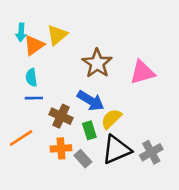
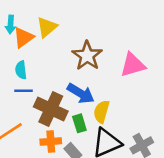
brown cross: (61, 116) -> (51, 109), size x1.4
yellow semicircle: (111, 119) -> (101, 112), turned -30

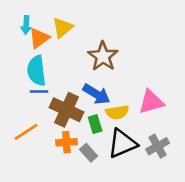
pink triangle: (133, 65) -> (151, 102), moved
cyan semicircle: (21, 70) -> (36, 71), size x1.6
yellow semicircle: (101, 112) -> (117, 112), turned -115

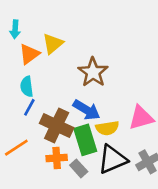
cyan arrow: (26, 25) -> (15, 29), moved
cyan semicircle: (36, 71) -> (27, 87), size x0.7
blue line: (39, 91) -> (29, 107), turned -60
green rectangle: (95, 124) -> (85, 140), size x1.6

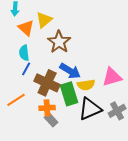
orange triangle: (29, 54) -> (26, 28), turned -42
brown star: (93, 72) -> (59, 42), moved
gray rectangle: (79, 168) -> (51, 120), moved

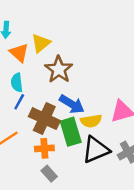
gray rectangle: (51, 120) -> (49, 174), moved

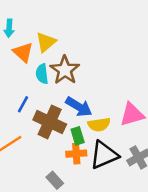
cyan semicircle: (17, 83) -> (42, 74), moved
green rectangle: (71, 132) -> (78, 136), size x0.6
orange cross: (44, 148) -> (76, 154), moved

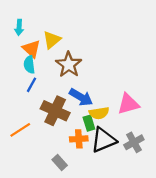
cyan semicircle: (42, 74) -> (29, 65), moved
blue line: (23, 104) -> (31, 85), moved
green rectangle: (78, 136) -> (89, 123), moved

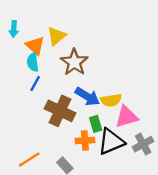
cyan arrow: (19, 27) -> (14, 29), moved
pink triangle: (128, 104) -> (126, 117), moved
yellow semicircle: (99, 113) -> (111, 100), moved
orange line: (20, 130) -> (29, 159), moved

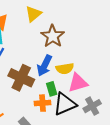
yellow triangle: (56, 36) -> (33, 14), moved
brown star: (74, 62) -> (53, 36), moved
blue arrow: (87, 97) -> (45, 66), turned 85

